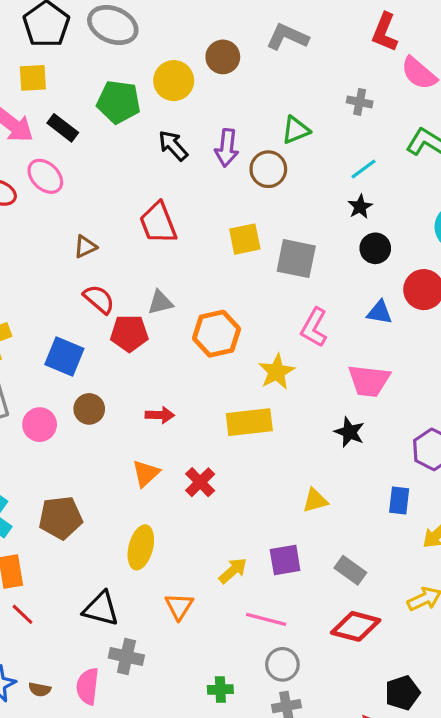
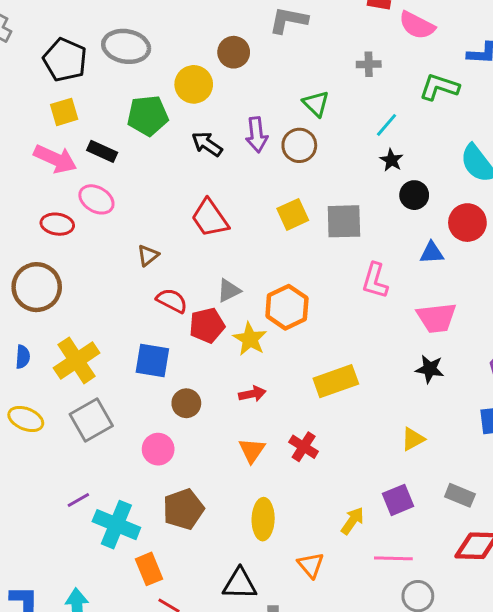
green triangle: (296, 130) -> (316, 104), turned -40
yellow star: (277, 372) -> (250, 339), moved
pink circle: (40, 425) -> (158, 449), moved

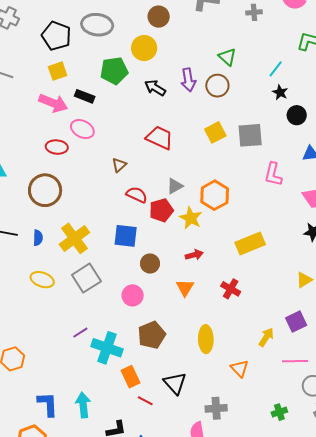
brown circle: (234, 52) -> (159, 17), moved
gray cross: (369, 64) -> (254, 12), moved
red trapezoid: (210, 218) -> (160, 138), turned 152
orange triangle: (252, 450) -> (185, 288), moved
black triangle: (240, 584) -> (175, 383), moved, turned 50

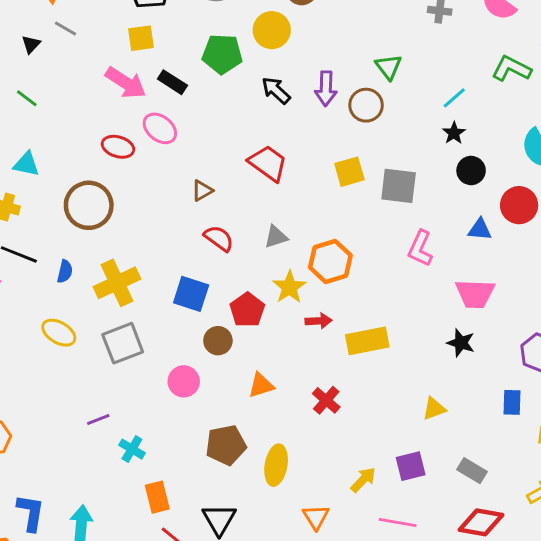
red pentagon: (161, 210) -> (247, 310), moved, turned -30
red arrow: (194, 255) -> (318, 321), moved
orange triangle: (185, 288) -> (261, 385), turned 30
brown pentagon: (152, 335) -> (226, 445), moved
cyan cross: (107, 348) -> (132, 449), size x0.6

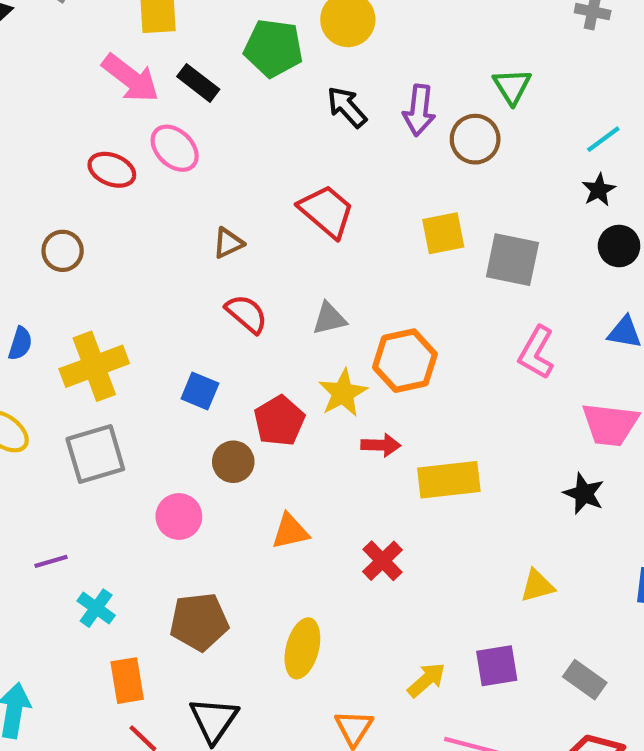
brown circle: (89, 205) -> (63, 251), size x0.6
blue square: (191, 294) -> (200, 391), size x0.7
brown pentagon: (226, 445) -> (199, 622), moved

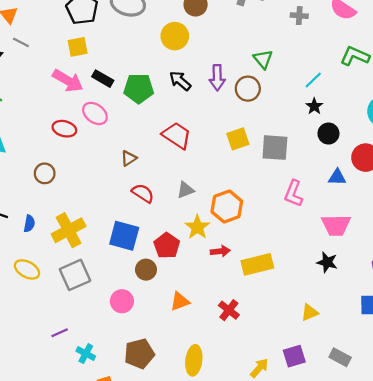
green pentagon: (273, 48) -> (139, 88), moved
blue square: (200, 391) -> (124, 236), size x1.6

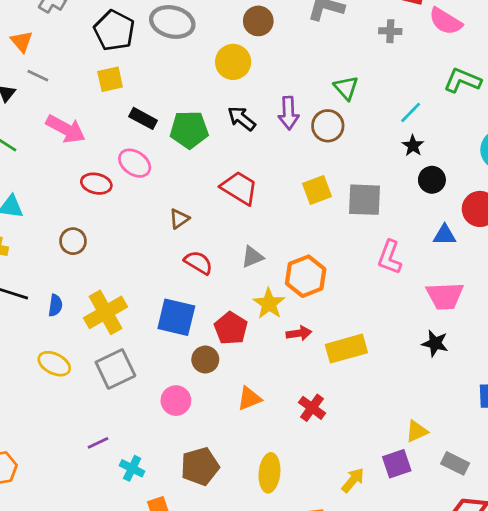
pink arrow: (68, 81) -> (66, 129), moved
yellow triangle: (310, 312) -> (417, 431), moved

